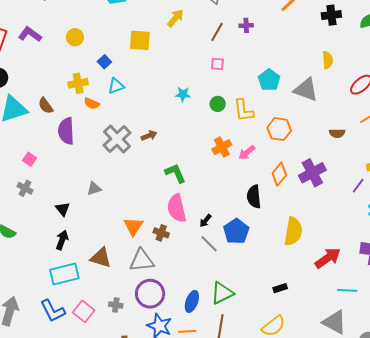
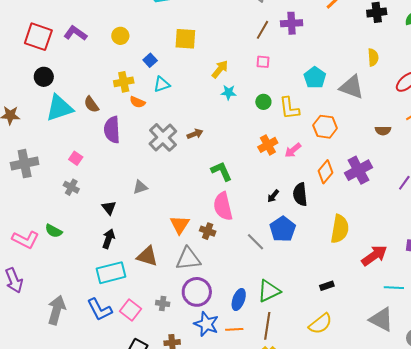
yellow arrow: (175, 18) -> (220, 69), moved
purple cross: (246, 25) -> (292, 23), size x1.5
black arrow: (205, 221) -> (273, 196), moved

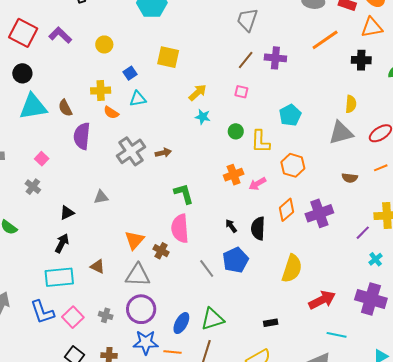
gray triangle: (352, 87) -> (341, 133), moved, turned -44
black arrow: (273, 196) -> (231, 226), turned 96
black triangle: (109, 208) -> (67, 213), turned 35
brown triangle: (147, 256) -> (98, 266), size x0.7
blue star: (206, 324) -> (146, 342), turned -30

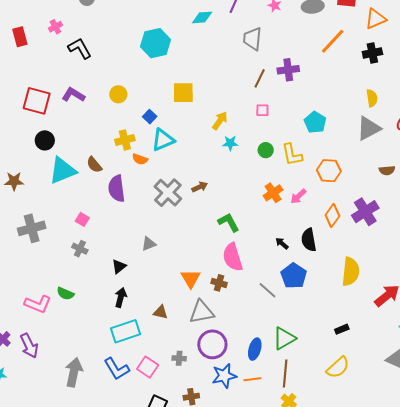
cyan triangle: (138, 99) -> (163, 140), size x1.4

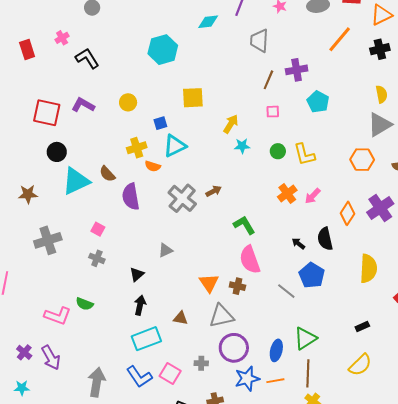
blue square: (150, 117) -> (160, 123), turned 32
cyan pentagon: (315, 122) -> (318, 102), moved
orange hexagon: (329, 171) -> (362, 160), moved

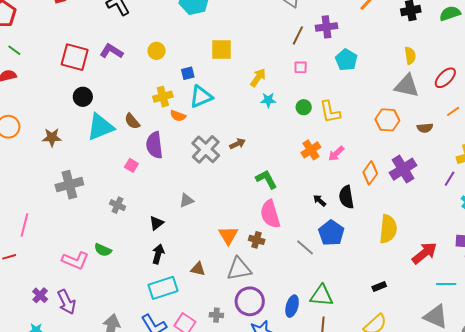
gray triangle: (380, 125) -> (407, 86), turned 40
pink square: (98, 229) -> (131, 165), moved
green triangle: (305, 338) -> (322, 296), turned 35

